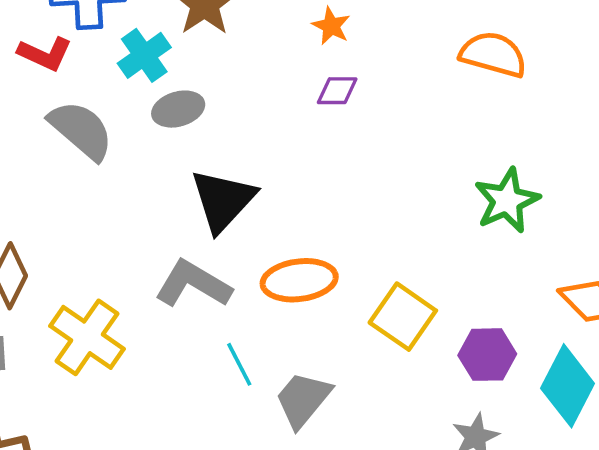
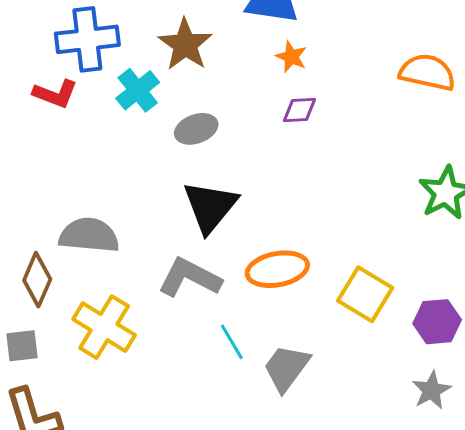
gray ellipse: (178, 109) -> (196, 129), moved
gray semicircle: (81, 130) -> (89, 235), moved, turned -32

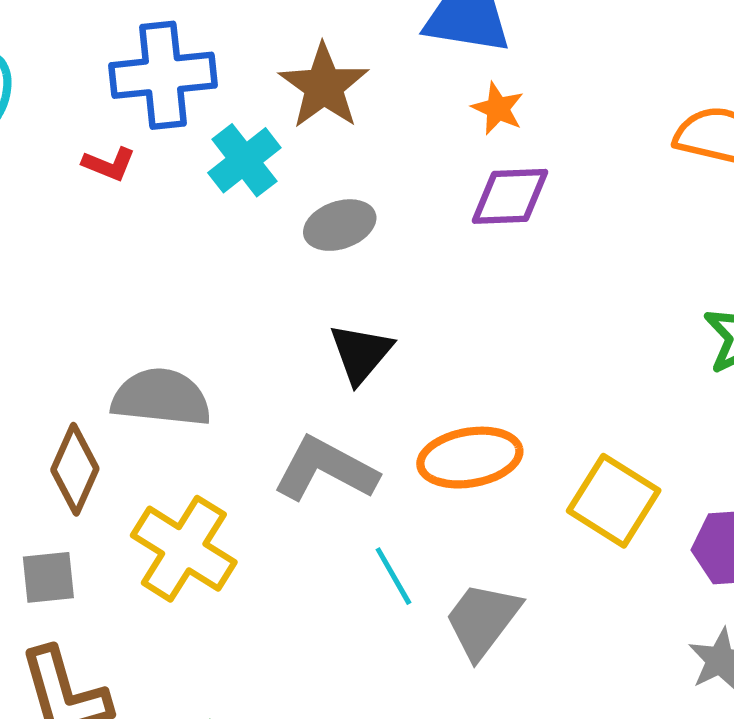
red L-shape: (55, 94) -> (109, 164), size x0.7
purple diamond: (300, 110) -> (510, 196), size x1.4
black triangle: (210, 207) -> (361, 353), size x0.7

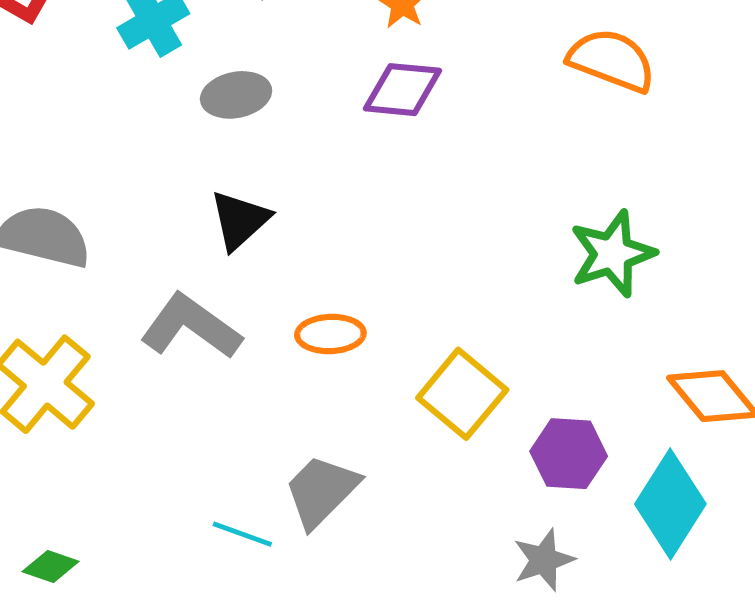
orange ellipse: (470, 458) -> (330, 334), size x0.7
cyan line: (393, 576) -> (242, 534), moved, turned -48

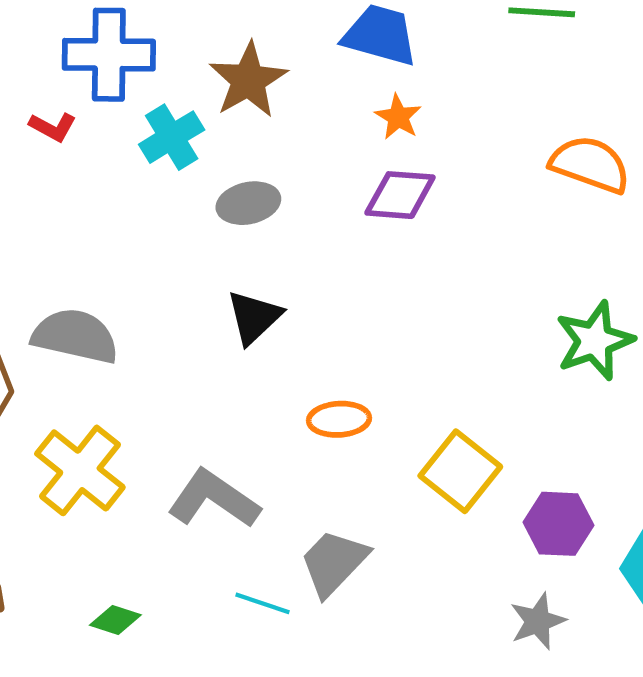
gray L-shape: (191, 327) -> (214, 499), moved
green diamond: (51, 566) -> (115, 620), moved

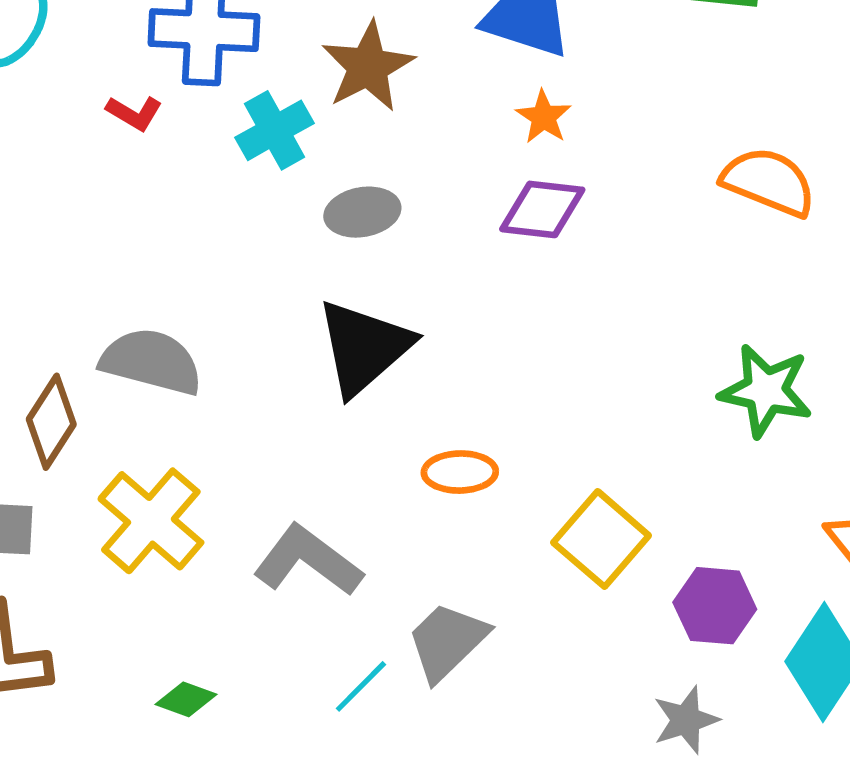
black triangle: (254, 317) -> (364, 347), size x1.5
green star: (594, 341) -> (766, 391), turned 30
cyan line: (263, 603) -> (361, 686), turned -66

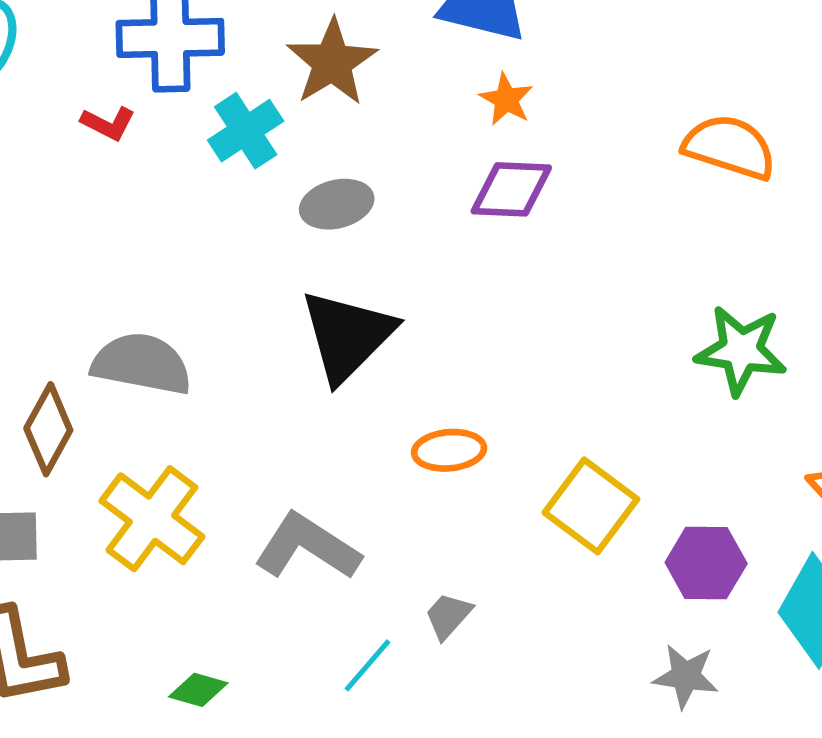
gray trapezoid: (447, 641) -> (448, 616), size x0.6
gray star: (686, 720) -> (686, 676), turned 30

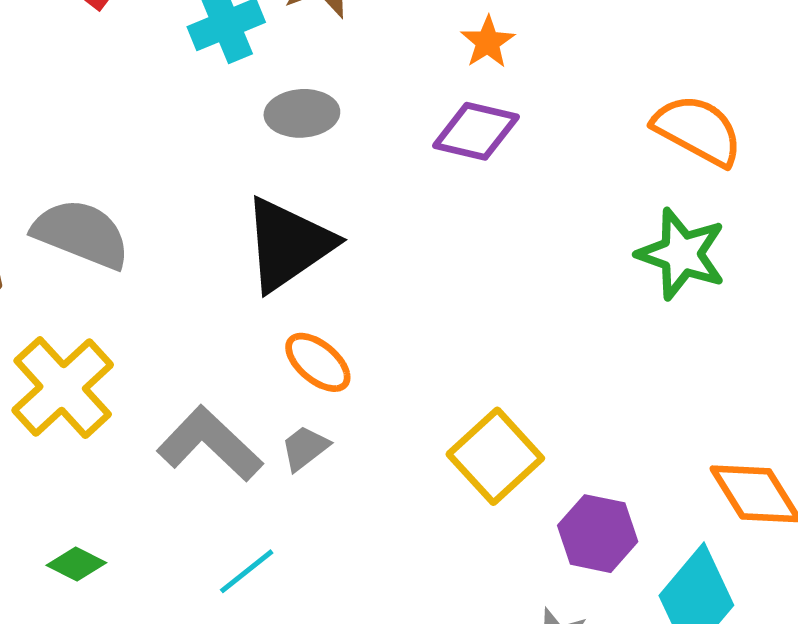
green star: (741, 350) -> (681, 254), moved
orange ellipse: (449, 450) -> (318, 362), moved, turned 34
gray trapezoid: (448, 616) -> (305, 448), moved

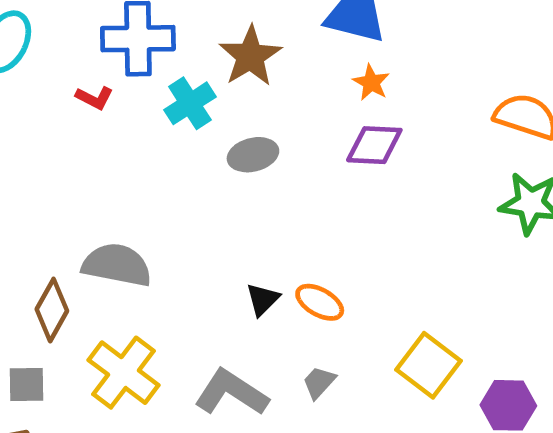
black triangle: (288, 244) -> (263, 299), moved, size x0.5
orange ellipse: (318, 362) -> (320, 302), moved
gray trapezoid: (305, 448) -> (319, 382), moved

